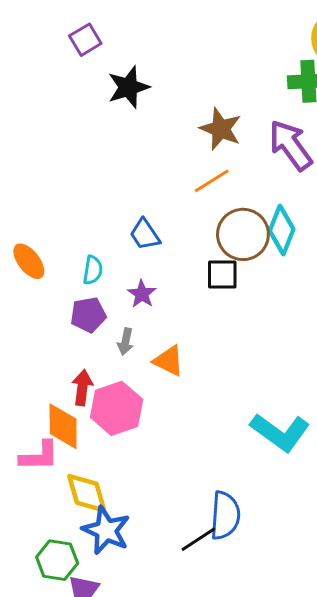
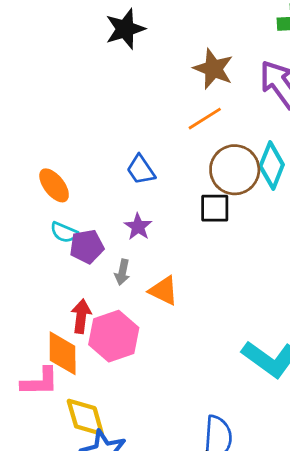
orange ellipse: (29, 261) -> (54, 185), moved
cyan semicircle: (93, 270) -> (64, 232), moved, turned 104

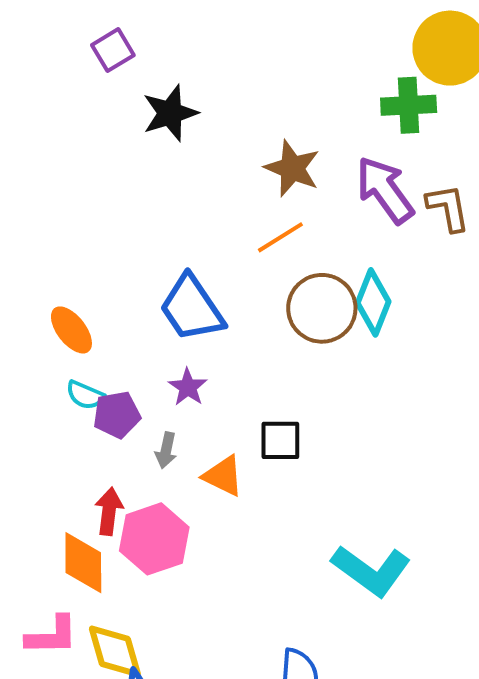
blue trapezoid: (141, 170) -> (192, 308), size x1.6
black square: (215, 208) -> (280, 440), moved
pink L-shape: (40, 382) -> (52, 636), moved

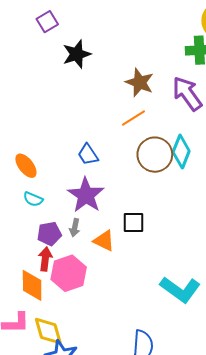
blue trapezoid: (192, 308) -> (88, 155), size x0.6
purple star: (188, 387) -> (86, 195), size x1.8
purple pentagon: (117, 415) -> (49, 234), moved

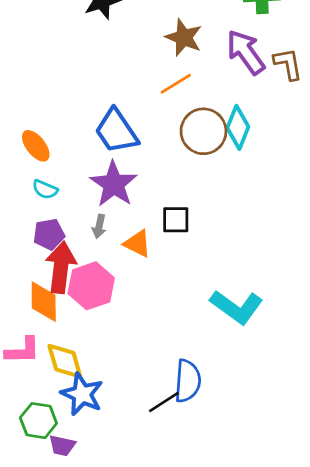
blue trapezoid: (88, 155) -> (116, 131), size x1.6
purple pentagon: (49, 234) -> (49, 234), moved
red arrow: (45, 259) -> (61, 267), size x1.6

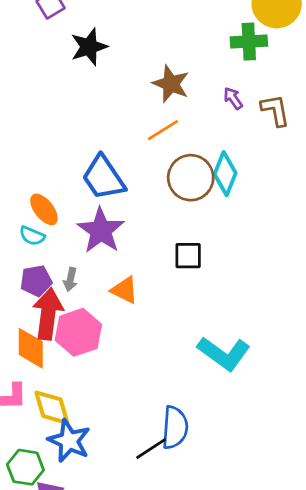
purple arrow: (246, 52) -> (233, 98), size x0.5
orange ellipse: (36, 146) -> (44, 209), moved
black square: (176, 220) -> (188, 256), moved
gray arrow: (99, 226) -> (70, 279), moved

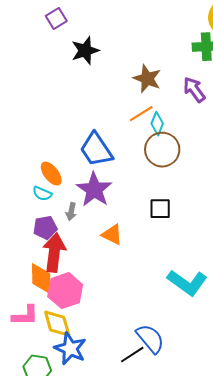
purple arrow: (233, 98) -> (194, 90), size x1.5
cyan diamond: (225, 174) -> (157, 124), moved, size x0.7
gray arrow: (70, 279) -> (71, 212), moved
pink hexagon: (78, 332) -> (65, 291), moved
blue semicircle: (175, 428) -> (150, 339), turned -44

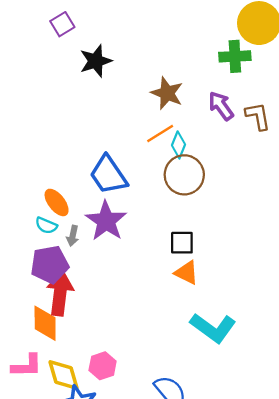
gray arrow: (71, 212) -> (73, 236), moved
purple pentagon: (45, 228) -> (50, 265), size x1.4
orange triangle: (112, 235) -> (187, 273), moved
pink hexagon: (65, 291) -> (103, 366), moved, size x0.7

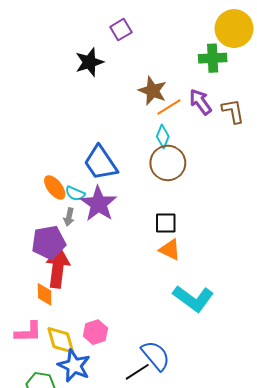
purple square: (62, 24) -> (121, 30), moved
orange line: (160, 133) -> (169, 107), moved
cyan semicircle: (46, 225) -> (75, 194), moved
orange diamond: (45, 323) -> (45, 294), size x0.7

